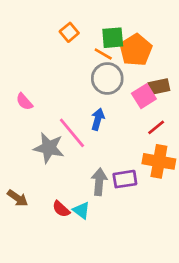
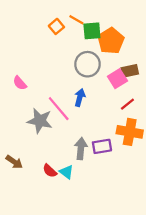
orange line: (103, 54) -> (76, 20), moved

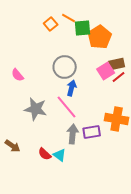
gray circle: (88, 64) -> (65, 67), moved
red line: (127, 104) -> (119, 77), moved
pink line: (59, 109) -> (67, 107), moved

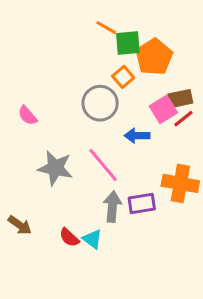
orange square: (51, 24) -> (123, 77), moved
blue arrow: (72, 88) -> (137, 136), moved, turned -105

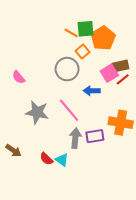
orange line: (106, 28) -> (71, 33), moved

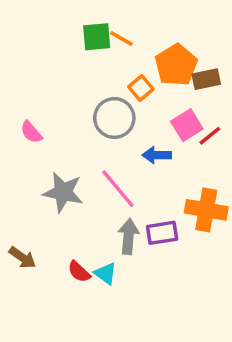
green square: (86, 29) -> (97, 37), moved
orange line: (71, 33) -> (121, 38), moved
brown rectangle: (121, 66) -> (206, 79), moved

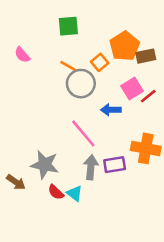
orange line: (121, 38) -> (68, 66), moved
pink semicircle: (31, 132) -> (22, 55), moved
gray star: (63, 192) -> (45, 165), moved

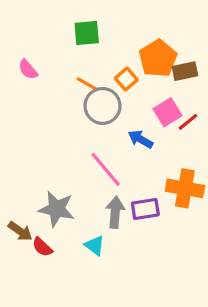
blue arrow: (111, 110) -> (141, 139), turned 30
red semicircle: (56, 192) -> (42, 247), moved

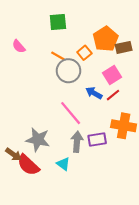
red line: (188, 122) -> (113, 95), moved
red semicircle: (42, 247) -> (28, 165), size x1.6

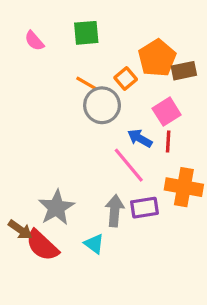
pink semicircle: (19, 46) -> (34, 41), moved
red line: (113, 95) -> (168, 141), turned -48
pink line: (71, 113) -> (129, 165), moved
gray star: (38, 140) -> (56, 208), turned 30

